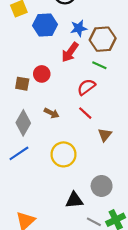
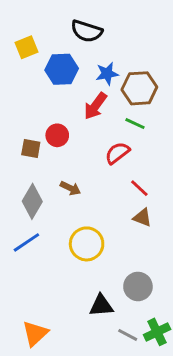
red line: (85, 113) -> (139, 188), moved
brown triangle: (105, 135) -> (142, 217), turned -48

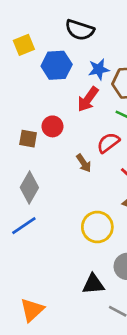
brown arrow: (70, 188) -> (84, 163), moved, turned 30
yellow circle: (87, 244) -> (97, 227), moved

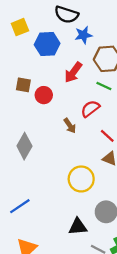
blue star: (99, 69) -> (83, 35), moved
brown square: (28, 139) -> (23, 85), moved
blue line: (24, 226) -> (20, 206), moved

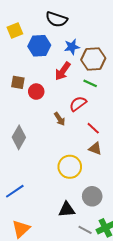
blue star: (83, 35) -> (72, 47), moved

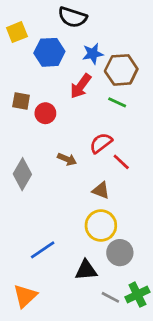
red semicircle: (78, 104) -> (101, 143), moved
brown arrow: (60, 119) -> (67, 159), moved, turned -32
brown triangle: (95, 148) -> (101, 190), moved
yellow circle: (70, 167) -> (101, 226), moved
blue line: (15, 191) -> (43, 250), moved

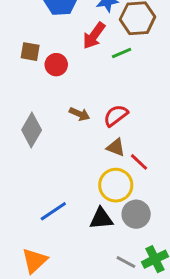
green line: (117, 102) -> (122, 53), moved, turned -48
red semicircle: (101, 143) -> (116, 115), moved
red line: (121, 162) -> (139, 162), moved
black triangle: (86, 270) -> (101, 219), moved

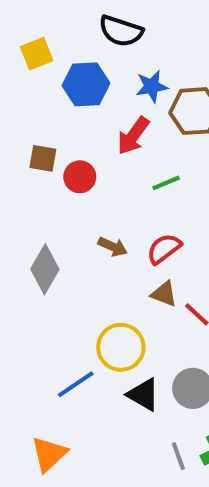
green line: (122, 53) -> (166, 183), moved
yellow circle: (116, 185) -> (121, 347), moved
black triangle: (101, 219) -> (143, 395), turned 35
gray line: (126, 262) -> (178, 456), turned 42

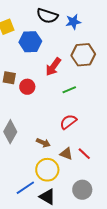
blue star: (152, 86) -> (73, 22), moved
brown arrow: (113, 247) -> (43, 143), moved
brown triangle: (164, 294) -> (66, 154), moved
black triangle: (143, 395) -> (47, 197), moved

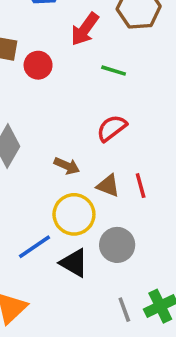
green line: (69, 90) -> (114, 71), turned 40
red line: (84, 154) -> (141, 186), turned 32
gray circle: (82, 190) -> (117, 245), moved

